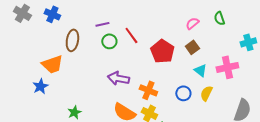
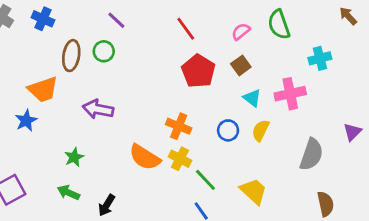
green semicircle: (219, 18) -> (279, 24), size x1.5
purple line: (102, 24) -> (116, 20), moved, turned 56
red line: (131, 35) -> (186, 29), moved
green circle: (109, 41) -> (104, 51), moved
purple arrow: (118, 78) -> (98, 109), moved

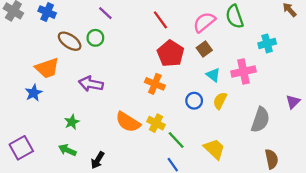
pink semicircle: (241, 32) -> (204, 22), size x1.5
brown ellipse: (71, 56) -> (70, 41), turned -65
orange cross: (179, 126) -> (155, 84), moved

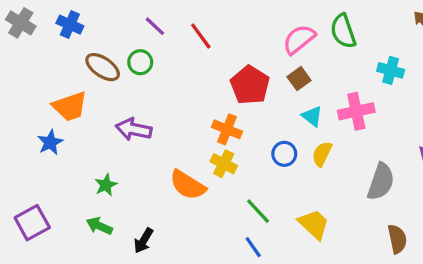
red line: (160, 20) -> (201, 36), moved
cyan cross: (267, 43) -> (391, 70), turned 30
yellow cross: (156, 123) -> (224, 164), moved

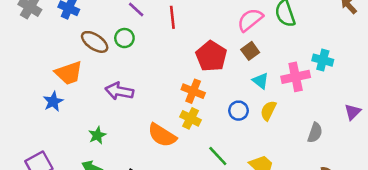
red line: (201, 36) -> (172, 17), turned 30
cyan cross: (391, 70) -> (323, 60), moved
gray semicircle: (381, 182) -> (315, 133), size x0.7

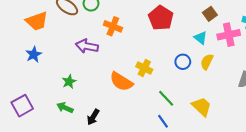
brown square: (250, 51) -> (210, 14), moved
orange trapezoid: (69, 73) -> (37, 21), moved
orange cross: (193, 91) -> (113, 26), moved

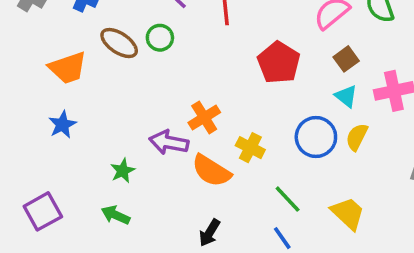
brown square: (210, 14) -> (346, 59), moved
orange cross: (113, 26) -> (204, 117), moved, turned 36
purple arrow: (87, 46) -> (169, 142), moved
blue circle: (183, 62) -> (316, 137), size x1.5
black arrow: (93, 117) -> (210, 233), moved

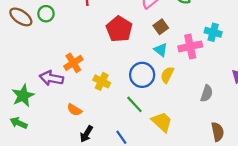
green star: (123, 171) -> (23, 96), size x1.5
orange semicircle: (211, 171) -> (74, 110), moved, size x0.6
green line: (288, 199) -> (134, 104), moved
black arrow: (210, 233) -> (86, 134), moved

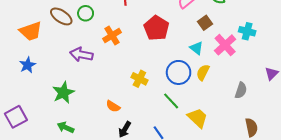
brown square: (161, 27) -> (205, 23), moved
pink cross: (190, 46) -> (225, 45), turned -30
orange cross: (73, 63) -> (112, 35), moved
purple arrow: (51, 78) -> (81, 54), moved
green arrow: (19, 123) -> (65, 127), moved

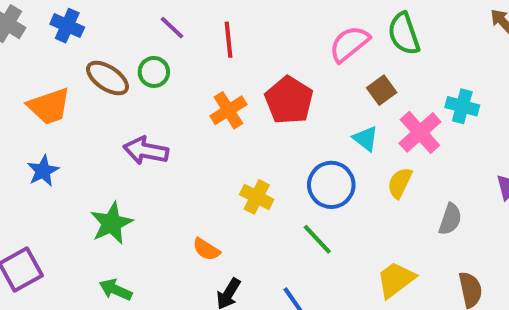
orange cross: (112, 35) -> (228, 110), moved
yellow semicircle: (203, 72) -> (400, 183), moved
yellow trapezoid: (198, 118) -> (396, 280), moved, turned -80

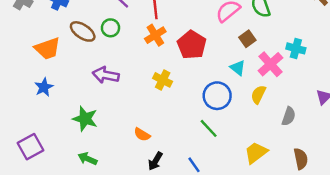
orange cross: (228, 110) -> (155, 35), moved
yellow cross: (257, 197) -> (163, 80), moved
green star: (112, 223) -> (85, 119), turned -30

